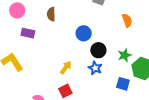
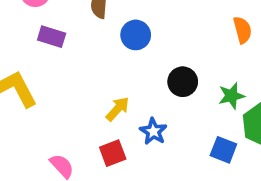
blue circle: (84, 33) -> (136, 35), moved
blue star: (95, 68) -> (153, 131), moved

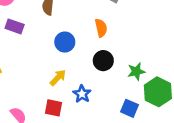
orange semicircle: (242, 30) -> (101, 28), moved
blue circle: (136, 35) -> (65, 42), moved
red square: (113, 153) -> (54, 108), turned 30

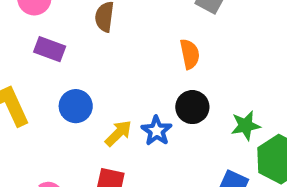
blue circle: (65, 42) -> (76, 106), moved
blue star: (82, 94) -> (157, 131), moved

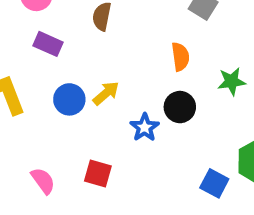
green star: (246, 126) -> (232, 81), moved
yellow arrow: (118, 133) -> (106, 93), moved

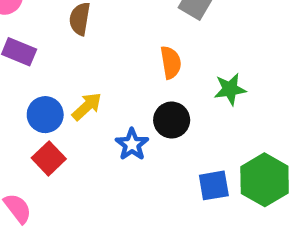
red square: (98, 173) -> (49, 158), moved, turned 32
blue square: (214, 183) -> (214, 185), moved, turned -36

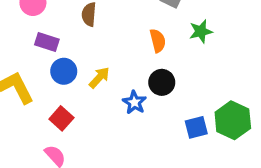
green star: (230, 89) -> (201, 31), moved
blue circle: (45, 115) -> (64, 71), moved
red square: (49, 158) -> (61, 118), moved

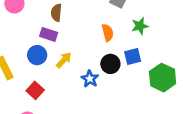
purple rectangle: (47, 42) -> (49, 34), moved
green hexagon: (233, 120) -> (163, 78), moved
blue square: (196, 127) -> (133, 57), moved

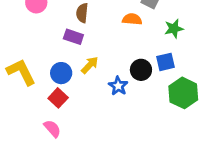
orange semicircle: (108, 33) -> (132, 19), moved, turned -72
blue circle: (37, 55) -> (61, 73), moved
green hexagon: (163, 78) -> (183, 93), moved

